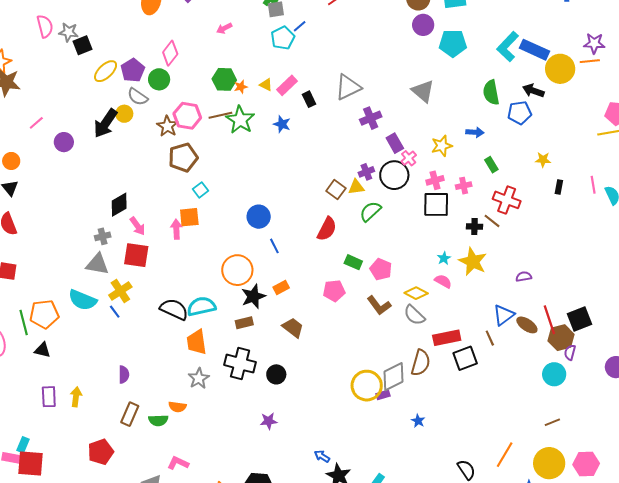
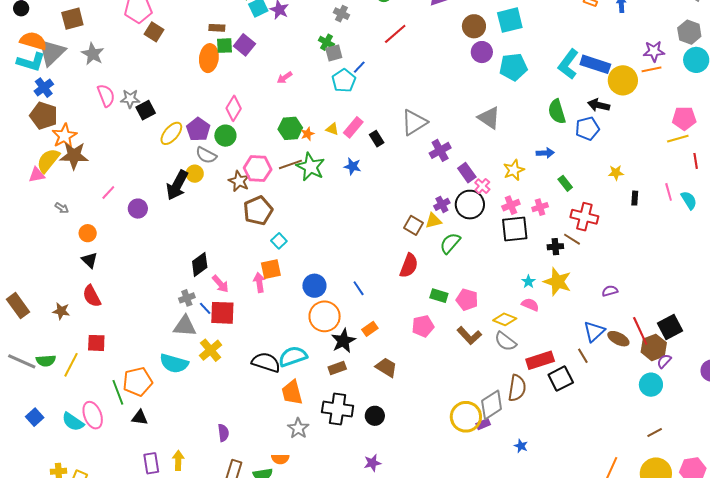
blue circle: (259, 217) -> (314, 286), moved
blue line: (115, 312) -> (205, 308), moved
purple semicircle: (570, 352) -> (664, 361), turned 35

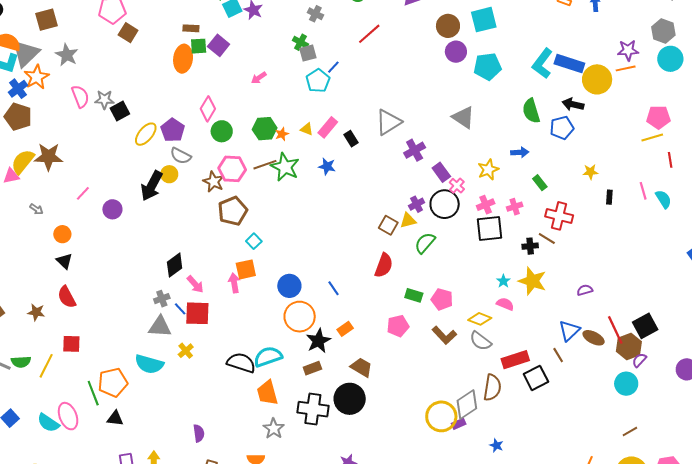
orange star: (64, 136) -> (37, 77), moved
green circle: (225, 136) -> (222, 131), moved
yellow cross: (211, 350) -> (186, 351), size x0.7
black circle: (375, 416) -> (350, 399), moved, size x1.6

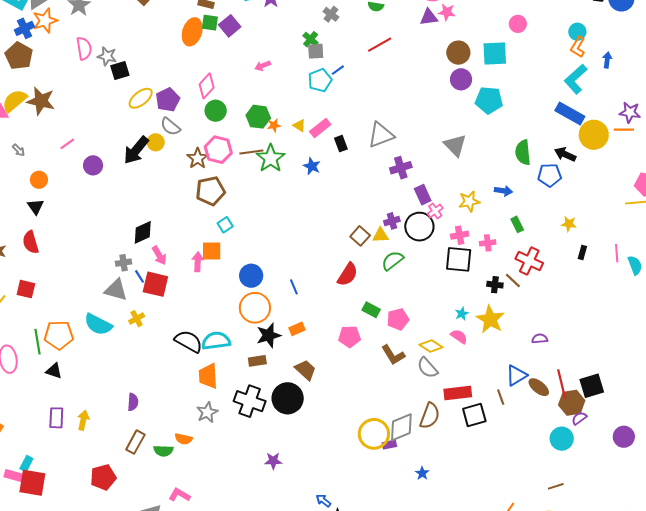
cyan L-shape: (542, 63) -> (576, 79), moved
pink pentagon: (442, 299) -> (398, 319), turned 30

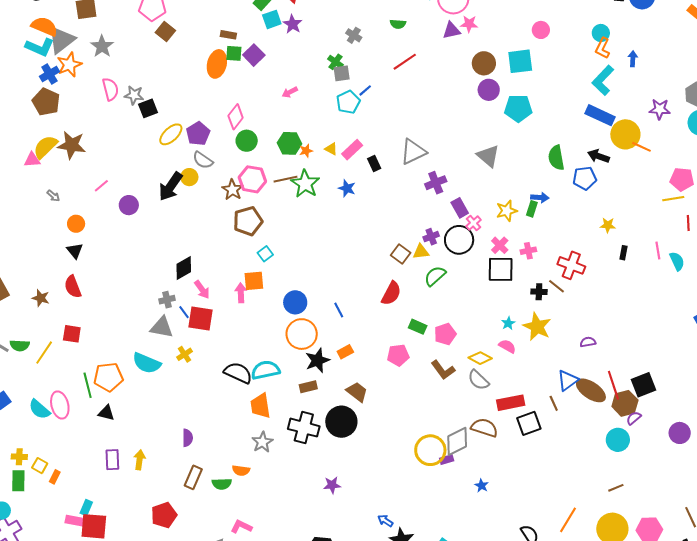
orange line: (624, 130) -> (641, 147), moved, turned 30
green rectangle: (517, 224) -> (532, 209), moved, turned 49
pink cross: (460, 235) -> (500, 245), turned -30
brown ellipse: (539, 387) -> (591, 390), size x1.4
brown semicircle: (430, 416) -> (484, 428), turned -88

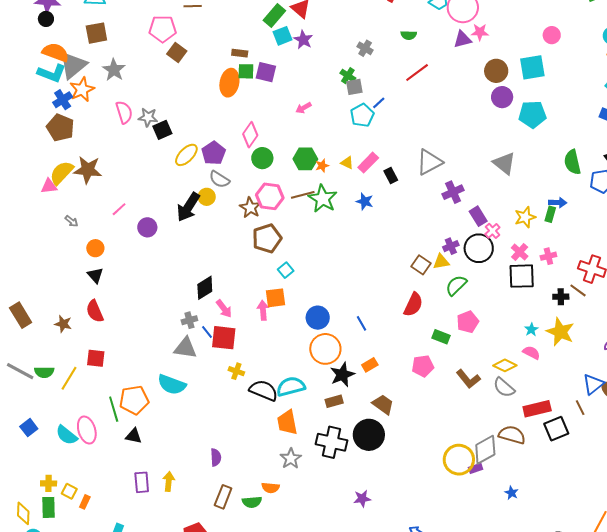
purple square: (254, 55) -> (266, 72), turned -30
pink pentagon: (445, 334) -> (468, 322), moved
yellow cross: (184, 354) -> (236, 371), moved, turned -35

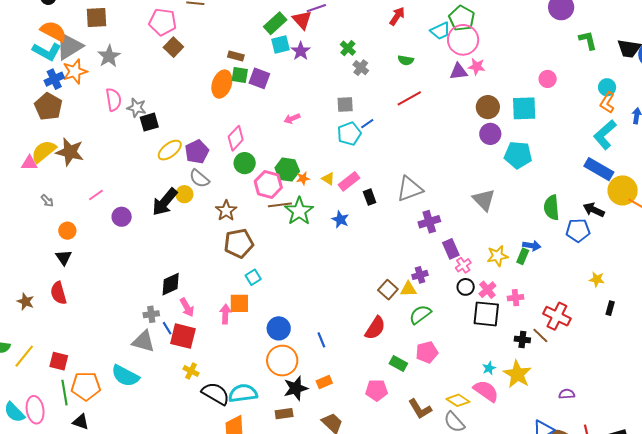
green cross: (348, 76) -> (348, 48), moved
pink hexagon: (270, 196) -> (268, 184), moved
black circle: (479, 248) -> (466, 287), moved, size x0.6
pink semicircle: (531, 353) -> (486, 391), size x1.5
red square: (96, 358) -> (59, 361), moved

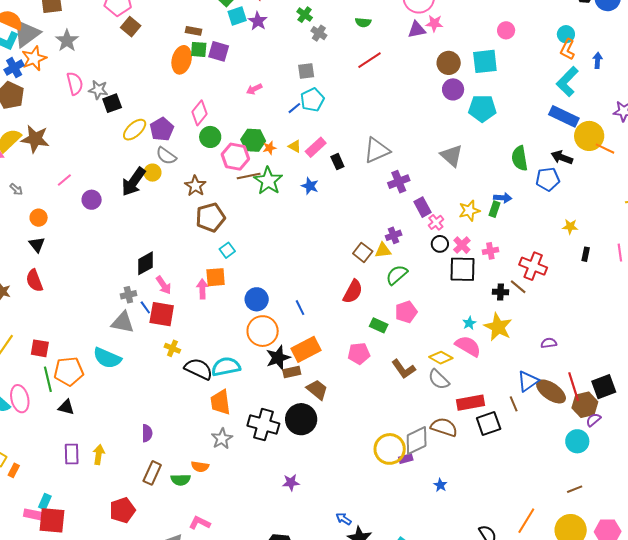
blue line: (367, 124) -> (294, 108), moved
orange rectangle: (324, 382) -> (306, 349), size x1.8
brown rectangle: (284, 414) -> (292, 372), moved

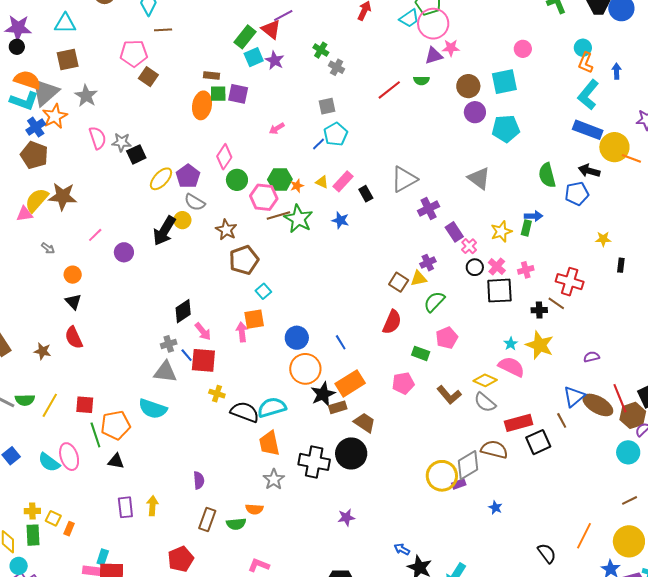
green semicircle: (363, 22) -> (421, 80), moved

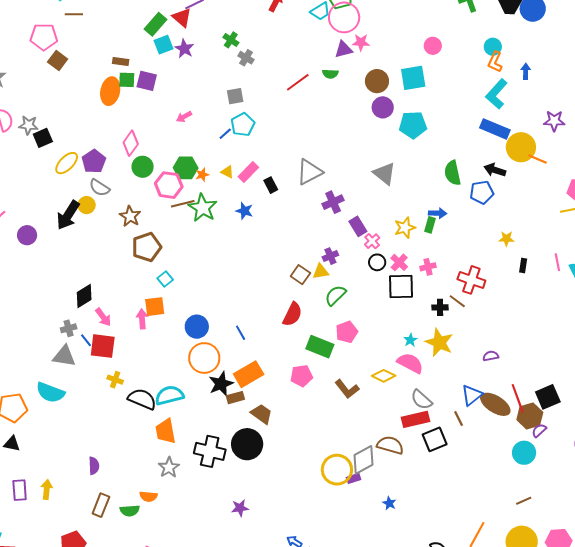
green rectangle: (421, 353) -> (320, 347), size x1.5
gray semicircle: (485, 402) -> (421, 400), moved

